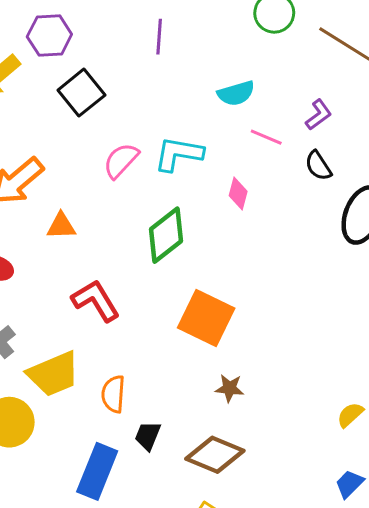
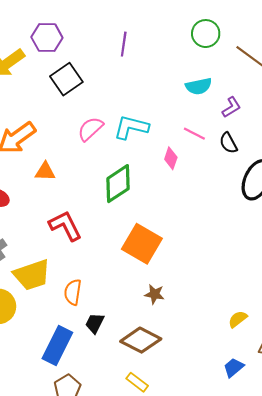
cyan semicircle: (236, 93) -> (199, 86), moved
pink line: (266, 137) -> (194, 134), moved

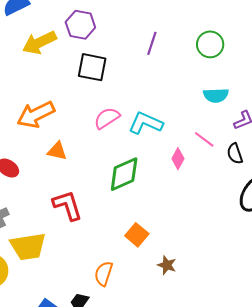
green circle: (206, 34) -> (210, 44), moved
black square: (66, 79) -> (92, 67), turned 36
orange square: (142, 244) -> (137, 235), size x0.6
orange semicircle: (73, 292) -> (104, 274), moved
brown star: (155, 294) -> (167, 265), moved

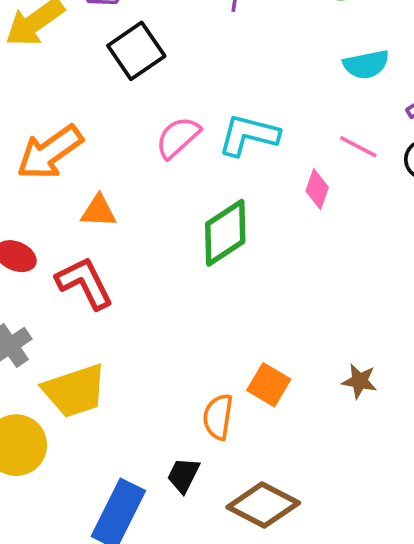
black square: (92, 67) -> (136, 51), turned -36
red L-shape: (68, 205) -> (85, 283), moved
orange square: (137, 235) -> (269, 385), moved
brown star: (167, 265) -> (359, 381), moved

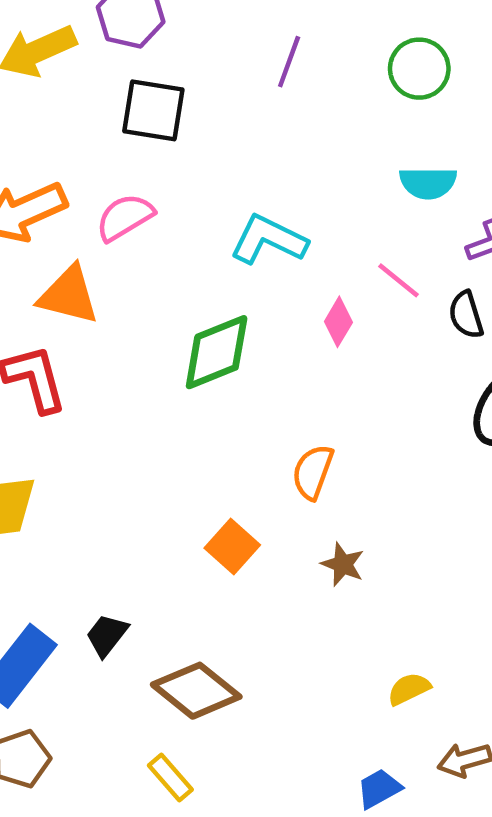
black square: (136, 51) -> (153, 110), turned 32
pink semicircle: (178, 137) -> (125, 217), moved
orange triangle: (99, 211) -> (69, 295), size x1.4
orange semicircle: (218, 417) -> (313, 472), moved

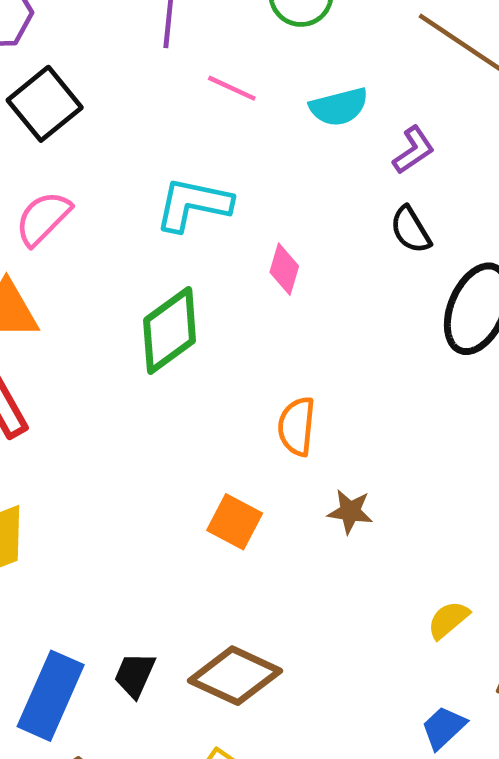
black square: (153, 110) -> (45, 104), turned -34
pink line: (398, 280) -> (232, 88), moved
black trapezoid: (107, 635) -> (135, 675), moved

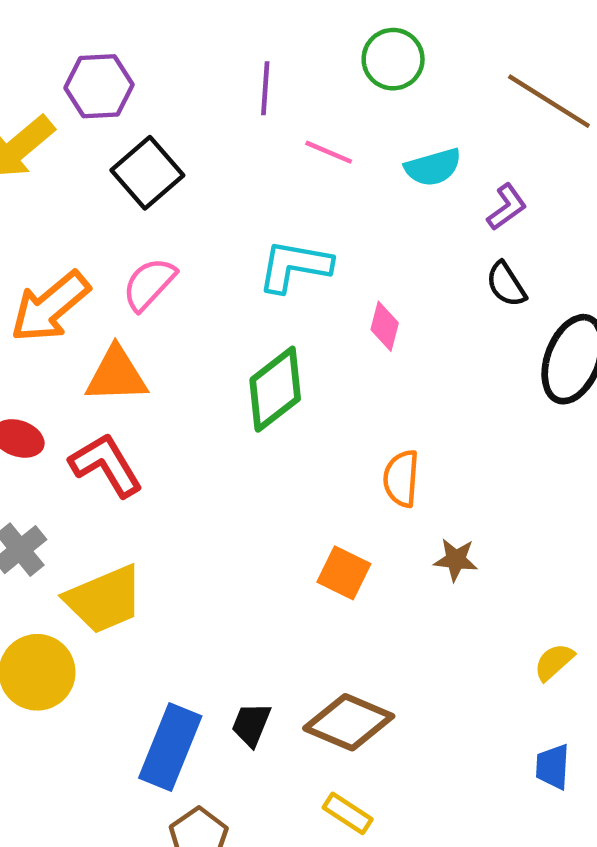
blue trapezoid: (444, 728) -> (553, 767), turned -42

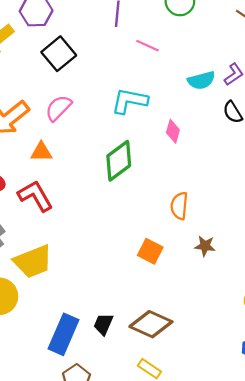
cyan semicircle: (433, 167) -> (201, 80), moved
orange triangle: (116, 375) -> (41, 152), size x0.7

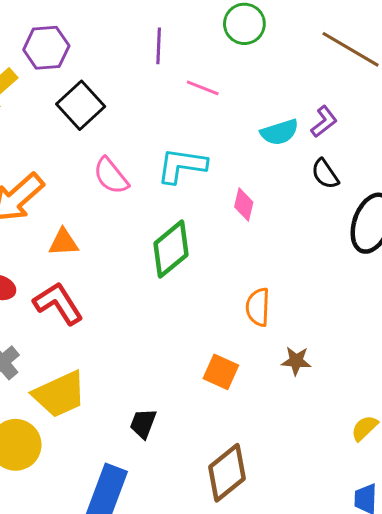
pink semicircle: (58, 108) -> (111, 176), moved, turned -80
black trapezoid: (103, 324) -> (143, 423), moved
brown diamond: (151, 324) -> (227, 473), turned -60

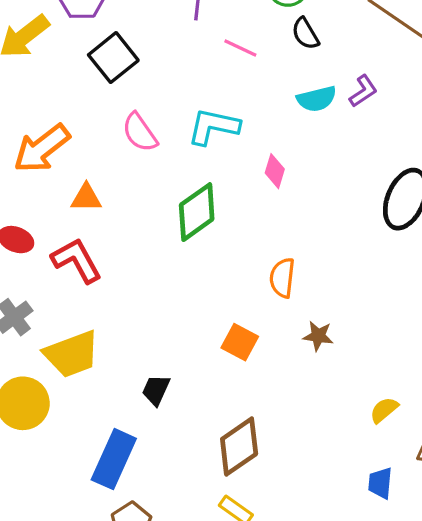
black semicircle: (325, 174) -> (305, 34), moved

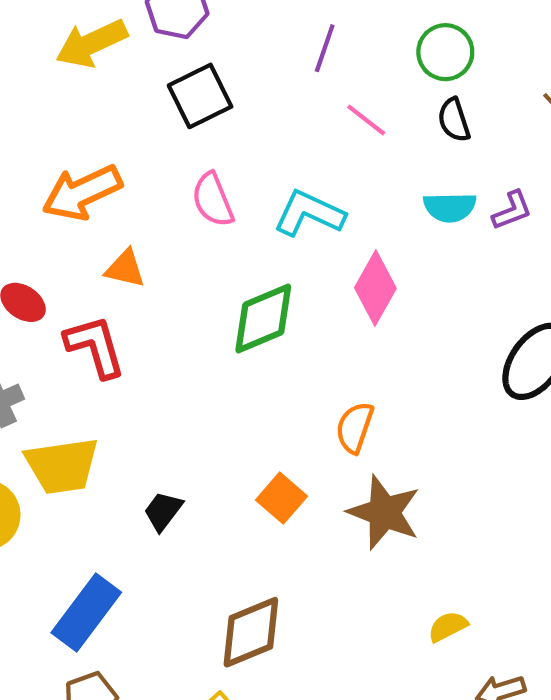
pink diamond: (275, 171) -> (375, 288), size x1.6
brown star: (318, 336) -> (384, 512), size x1.8
black trapezoid: (156, 390) -> (163, 511), moved

